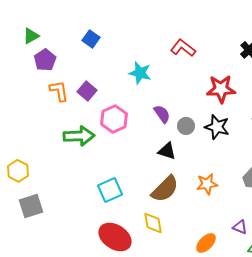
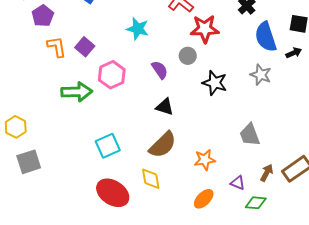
red star: (221, 89) -> (205, 29), moved
gray circle: (186, 126) -> (188, 56), moved
orange star: (207, 184) -> (205, 160), moved

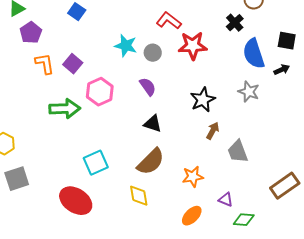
gray circle: (188, 56) -> (153, 53), moved
black star: (215, 83) -> (203, 100), turned 30
brown arrow: (267, 173) -> (213, 131), moved
red ellipse: (113, 193) -> (76, 201), moved

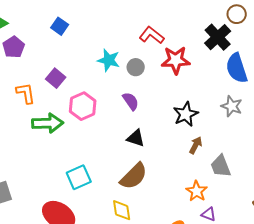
black cross: (235, 23) -> (218, 37), size x1.5
orange L-shape: (45, 64) -> (26, 93), moved
orange star: (193, 177) -> (197, 191), moved, turned -30

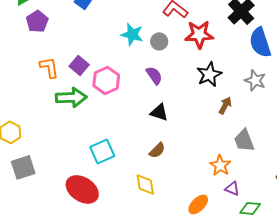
purple square: (56, 78) -> (79, 65), moved
black star: (186, 114) -> (209, 74), moved
brown arrow: (196, 145) -> (225, 105), moved
brown semicircle: (134, 176) -> (157, 150), size x0.6

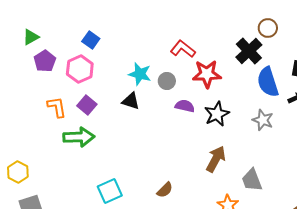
purple semicircle: (154, 75) -> (185, 106), moved, turned -42
pink hexagon: (106, 80) -> (80, 69), moved
brown arrow: (225, 105) -> (216, 159), moved, size x1.5
black triangle: (159, 112) -> (131, 101), moved

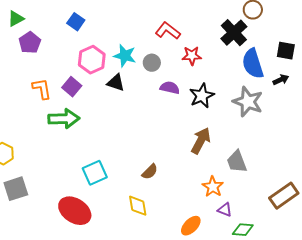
pink hexagon: (80, 69) -> (92, 60), moved
red star: (207, 74) -> (192, 56), size x0.7
gray star: (263, 120) -> (248, 102), size x1.4

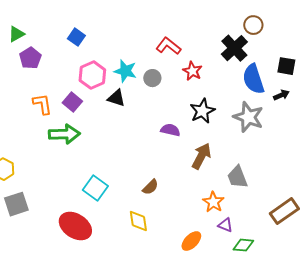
red star: (192, 56) -> (192, 71), turned 30
purple semicircle: (170, 88) -> (170, 130), moved
cyan square: (95, 173) -> (95, 188), turned -30

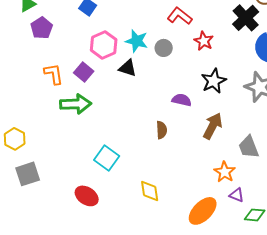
brown semicircle: (150, 187) -> (162, 130), moved, turned -48
red ellipse: (75, 226) -> (87, 196), size x0.7
orange ellipse: (191, 241) -> (203, 211), size x1.4

